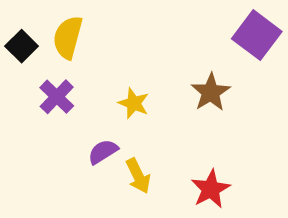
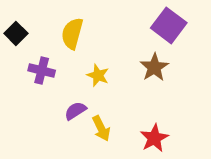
purple square: (257, 35) -> (169, 25), moved
yellow semicircle: (68, 37) -> (72, 33), moved
purple cross: (57, 97) -> (42, 70), turned -30

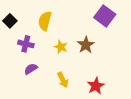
brown star: (154, 67) -> (86, 45), moved
purple semicircle: (75, 111) -> (31, 69), moved

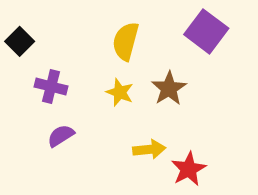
yellow semicircle: (45, 21) -> (126, 41), moved
yellow arrow: (63, 80) -> (149, 149), moved, turned -70

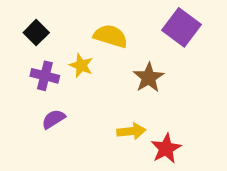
black square: (20, 41) -> (36, 33), moved
yellow semicircle: (126, 41) -> (111, 36), turned 92
yellow star: (120, 92) -> (81, 65), moved

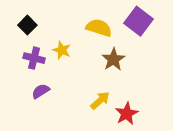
yellow semicircle: (111, 36) -> (99, 28), moved
yellow arrow: (131, 131) -> (100, 100), turned -36

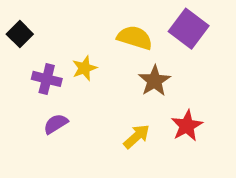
black square: (27, 25) -> (20, 34), moved
yellow star: (62, 50) -> (84, 68), turned 30
red star: (127, 114) -> (187, 126), moved

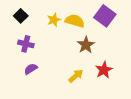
black square: (20, 34) -> (21, 16), moved
yellow star: (84, 68) -> (54, 20), moved

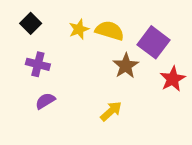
purple square: (105, 16) -> (154, 42), moved
red star: (104, 70) -> (173, 79), moved

